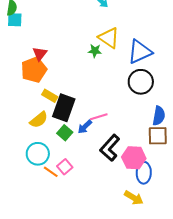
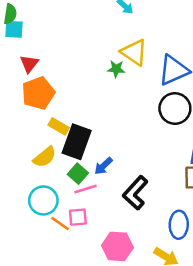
red triangle: (40, 54) -> (29, 64), moved
pink line: (99, 117) -> (86, 189), moved
pink hexagon: (134, 158) -> (117, 246), moved
pink square: (65, 167) -> (78, 217), turned 35

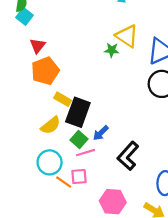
cyan square: (14, 29) -> (24, 16), turned 35

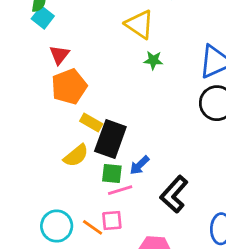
yellow triangle: (127, 36) -> (139, 24), moved
green square: (79, 140) -> (112, 174), turned -35
cyan circle: (50, 162) -> (57, 226), moved

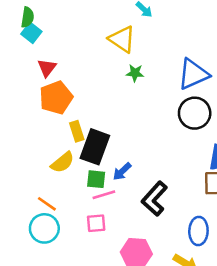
yellow rectangle: (91, 122) -> (77, 131), turned 42
orange line: (93, 227) -> (47, 204), moved

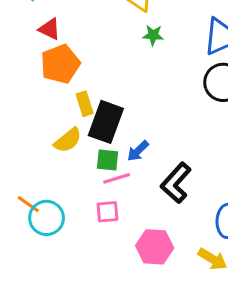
red triangle: (47, 68) -> (50, 29), turned -42
orange line: (47, 204) -> (28, 204), moved

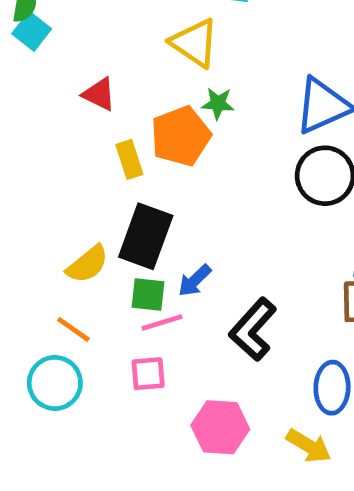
red triangle: (50, 29) -> (99, 94), moved
orange pentagon: (60, 64) -> (181, 136), moved
yellow rectangle: (85, 104) -> (129, 159), moved
orange line: (28, 204) -> (73, 329), moved

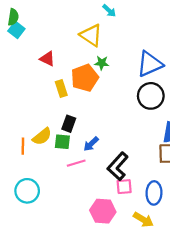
black rectangle: (146, 236) -> (69, 124), size x0.6
green square: (148, 294) -> (62, 142), moved
orange line: (73, 329) -> (23, 146), moved, turned 56
pink square: (148, 374) -> (124, 187), moved

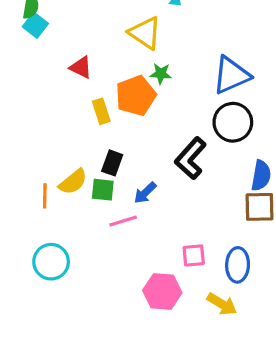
black L-shape: (118, 166) -> (191, 158), moved

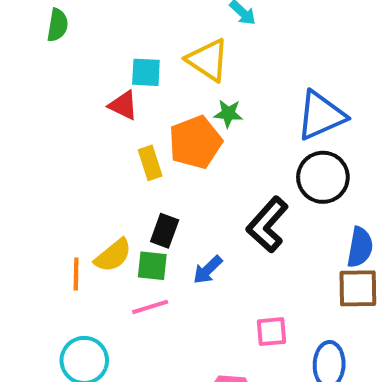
cyan square: (35, 25) -> (146, 72), moved, turned -35
pink line: (123, 221) -> (150, 307), moved
pink square: (194, 255) -> (271, 332), moved

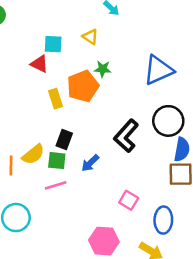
yellow triangle: (208, 60) -> (90, 37), size x0.6
black circle: (323, 177) -> (168, 121), moved
pink square: (271, 332) -> (129, 200), turned 36

